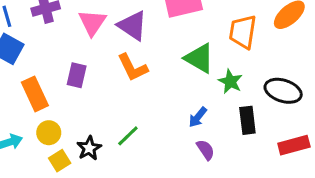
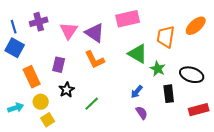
black star: (89, 148) -> (67, 90), moved

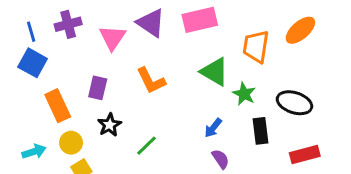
purple triangle: (95, 33) -> (151, 23), moved

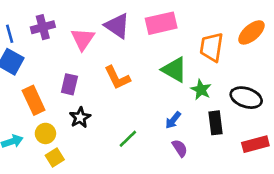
green line: (147, 146) -> (128, 139), moved

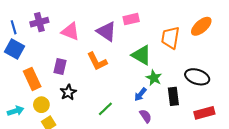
pink rectangle: (161, 23) -> (131, 19), size x0.7
purple triangle: (117, 26) -> (106, 31), moved
pink triangle: (83, 39) -> (70, 31), turned -42
green star: (201, 90) -> (154, 78), moved

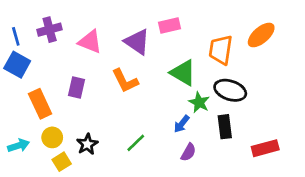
black ellipse: (197, 77) -> (230, 90), moved
black star: (68, 92) -> (87, 144), moved
purple semicircle: (146, 116) -> (188, 152), turned 64

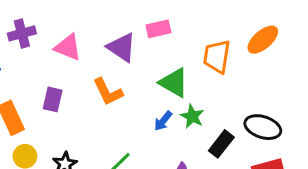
black ellipse: (230, 90) -> (263, 127), moved
blue arrow: (182, 124) -> (163, 121), moved
black rectangle: (225, 127) -> (221, 144), turned 45

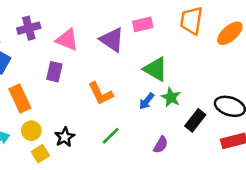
orange trapezoid: (217, 56) -> (191, 20), moved
orange L-shape: (108, 92) -> (100, 93), moved
purple rectangle: (53, 99) -> (54, 72), moved

